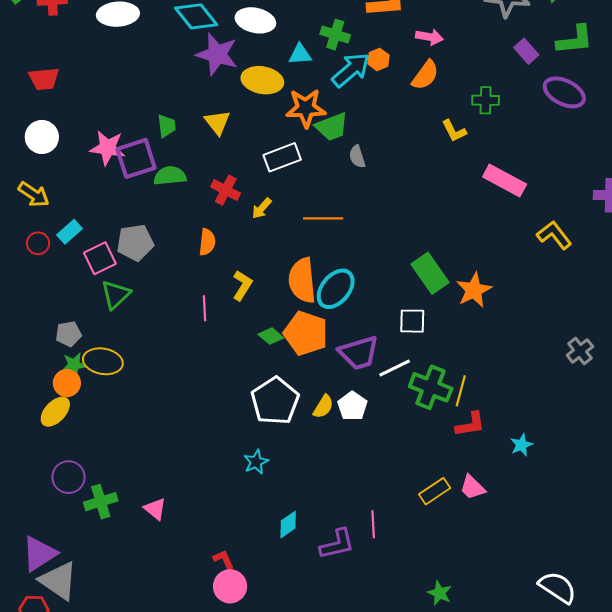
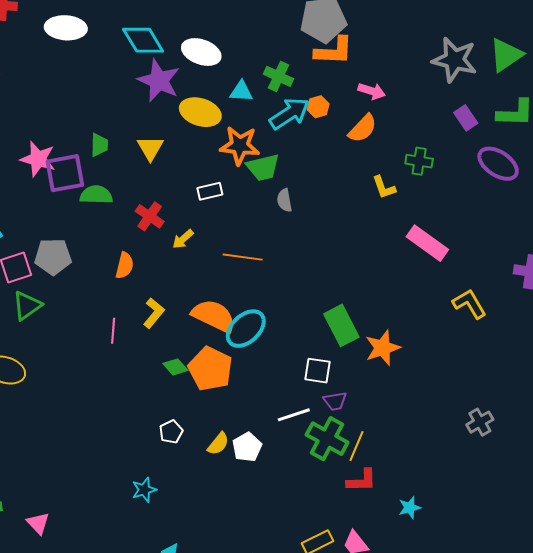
white rectangle: (282, 157) -> (210, 191), size x0.7
orange semicircle: (302, 280) -> (214, 316), turned 114
purple trapezoid: (359, 353) -> (335, 401), moved, size x0.6
white pentagon: (275, 401) -> (171, 432), size x0.5

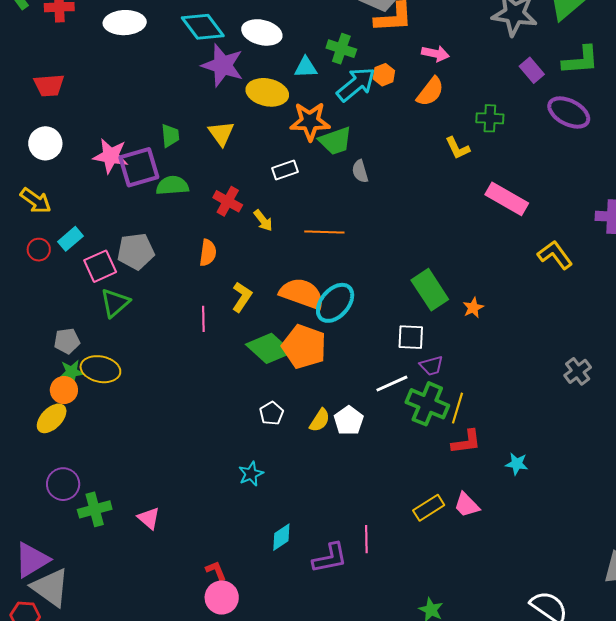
yellow arrow: (183, 239) -> (263, 220), turned -80
orange star: (383, 348) -> (473, 308), size x0.6
green diamond: (175, 367) -> (269, 348), size x1.8
cyan star: (410, 508) -> (517, 464), turned 30

